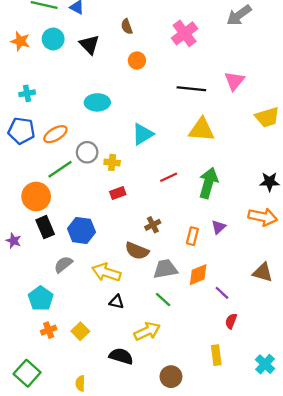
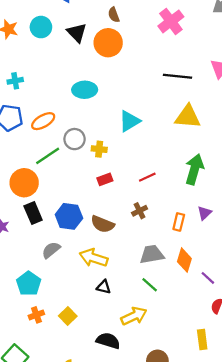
orange circle: (137, 60) -> (108, 43), moved, size x1.6
red line: (169, 177) -> (147, 177), moved
brown semicircle: (137, 251) -> (103, 224), moved
orange diamond: (198, 275) -> (184, 260), turned -50

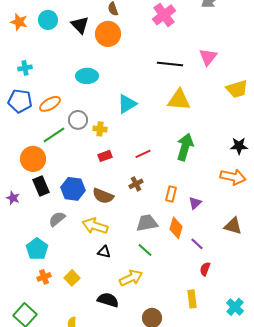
purple triangle: (204, 213) -> (195, 203), moved

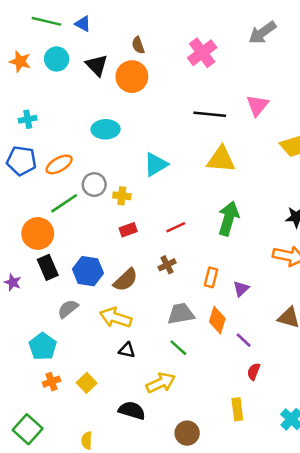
brown semicircle: (103, 196) -> (126, 280), turned -65

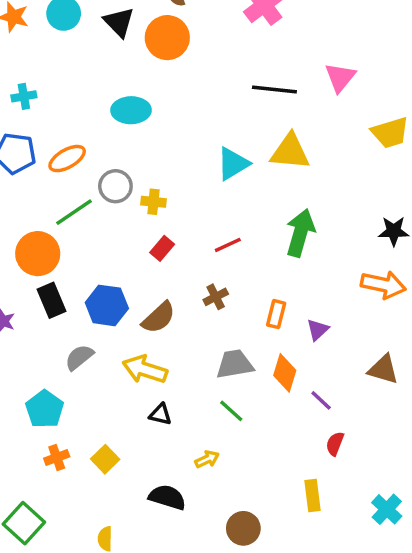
cyan triangle: (156, 164) -> (233, 164), moved
red rectangle: (128, 230) -> (162, 248), turned -30
yellow arrow: (161, 383) -> (207, 459), size x0.6

